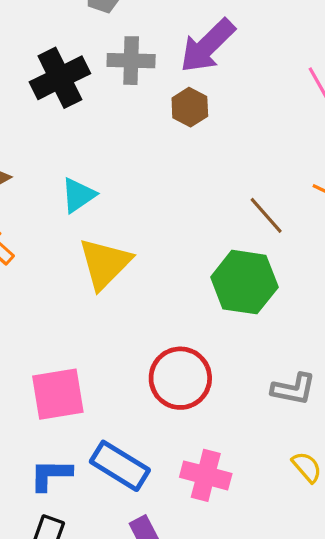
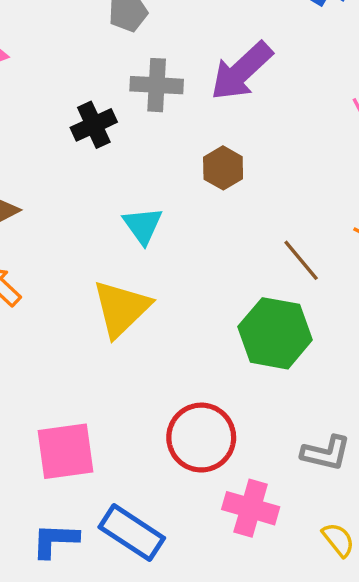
black cross: (60, 78) -> (94, 125), moved, size x0.7
brown hexagon: (190, 107) -> (223, 168), moved
cyan triangle: (78, 195) -> (143, 225), moved, turned -33
pink cross: (206, 475) -> (251, 508), moved

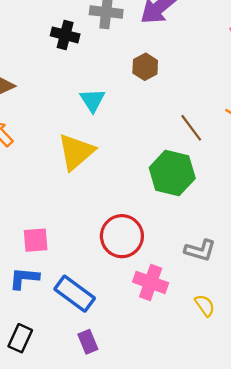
black cross: (94, 125) -> (65, 35), turned 36
pink square: (65, 451) -> (36, 240), size x0.7
blue L-shape: (55, 540) -> (24, 278), moved

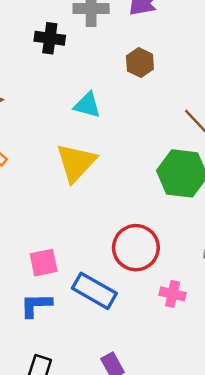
cyan triangle: (92, 100) -> (87, 105), turned -36
pink cross: (151, 282) -> (173, 294), size x0.7
blue rectangle: (75, 294) -> (94, 291), moved

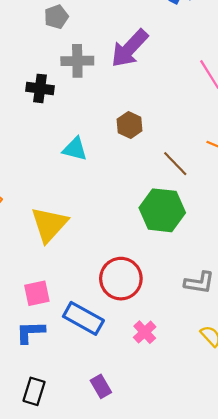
brown hexagon: (140, 63) -> (130, 125), moved
yellow triangle: (76, 163) -> (49, 224), moved
pink cross: (173, 294) -> (145, 332), moved, turned 35

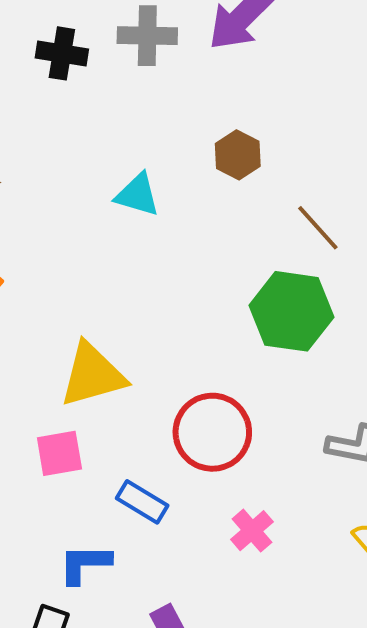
black cross: (40, 88) -> (62, 53), moved
yellow triangle: (49, 224) -> (92, 375), moved, turned 30
blue rectangle: (83, 318) -> (142, 502), size x0.7
blue L-shape: (30, 332) -> (85, 564), moved

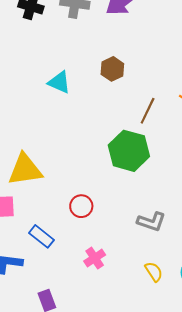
brown line: (318, 228) -> (148, 111), turned 60
red circle: (212, 432) -> (81, 206), size x0.6

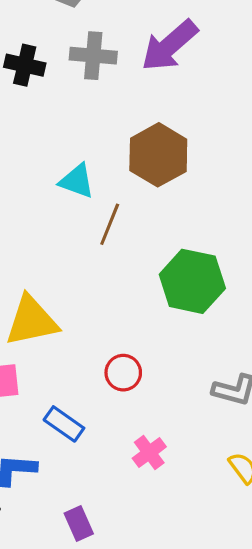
brown hexagon: (112, 69) -> (158, 155), size x1.6
brown line: (148, 111) -> (110, 224), moved

